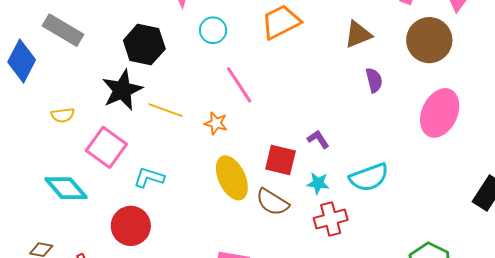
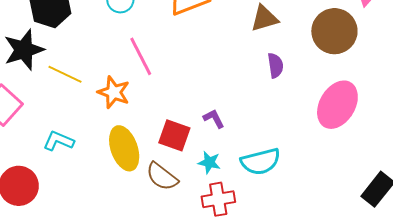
orange star: (216, 123) -> (114, 92), size x1.4
cyan L-shape: (149, 178) -> (59, 141), moved

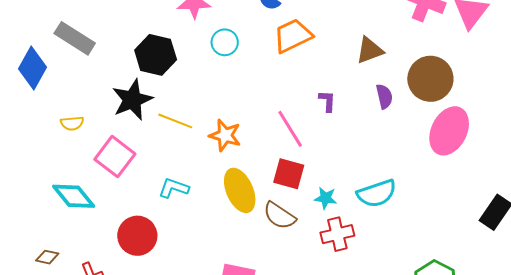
brown circle: (334, 31) -> (430, 79), moved
pink line: (141, 56) -> (290, 129), moved
purple L-shape: (214, 119) -> (327, 101), moved, turned 35

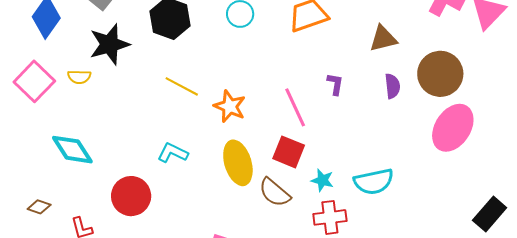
black star: (132, 100) -> (109, 44), moved
pink square: (115, 157) -> (34, 81), moved

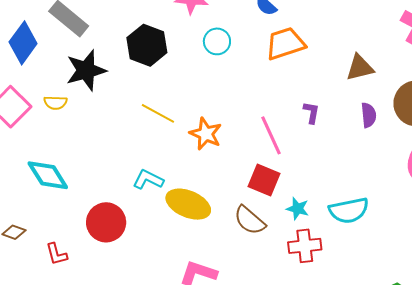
yellow ellipse: (238, 163) -> (188, 204), moved, turned -51

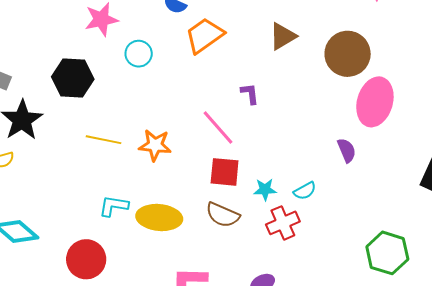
purple semicircle: (369, 115) -> (347, 150), moved
cyan semicircle: (349, 210) -> (305, 191), moved, size x0.6

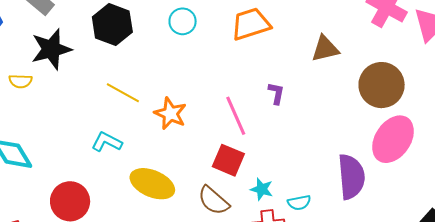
purple semicircle: (347, 150) -> (351, 177), size x1.8
cyan L-shape: (114, 206) -> (107, 142), moved

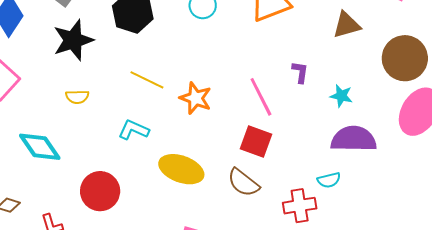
yellow semicircle: (20, 81) -> (77, 97), moved
purple semicircle: (351, 177) -> (354, 139), moved, turned -81
cyan star: (262, 189) -> (341, 96), moved

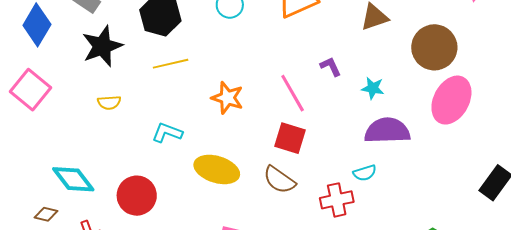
purple L-shape: (300, 72) -> (331, 67), turned -30
yellow line: (147, 80) -> (171, 64), moved, turned -36
cyan diamond: (40, 147) -> (73, 179), moved

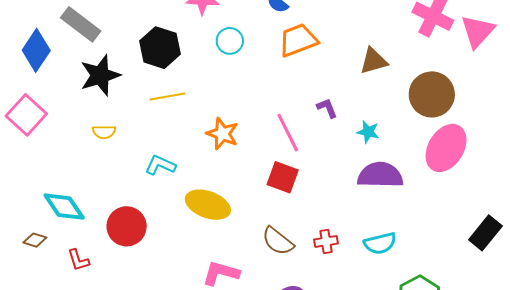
cyan semicircle: (365, 173) -> (380, 243), moved, size x1.4
brown semicircle: (279, 180) -> (278, 241), moved
red cross: (337, 200) -> (326, 241), size x0.7

